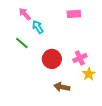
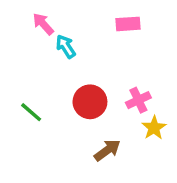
green line: (22, 43) -> (31, 112), moved
brown arrow: (62, 87) -> (107, 150), turned 133

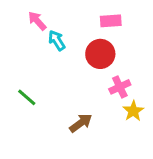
red circle: (90, 102) -> (100, 54), moved
brown arrow: (107, 150) -> (81, 123), moved

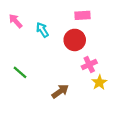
pink arrow: (37, 21) -> (15, 21), moved

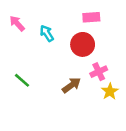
brown arrow: (60, 91) -> (71, 85), moved

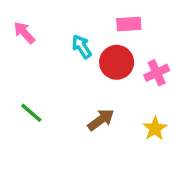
cyan arrow: (47, 33) -> (82, 47), moved
pink cross: (99, 72) -> (157, 73), moved

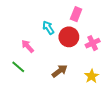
pink rectangle: (129, 24) -> (76, 14), turned -64
pink arrow: (24, 33) -> (28, 46), moved

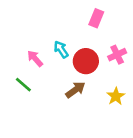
cyan arrow: (48, 28) -> (61, 49), moved
red circle: (69, 37) -> (86, 61), moved

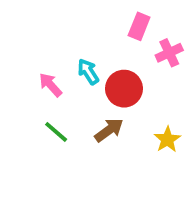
pink cross: (117, 55) -> (169, 53), moved
green line: (23, 85) -> (56, 132), moved

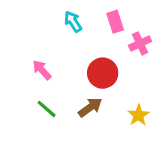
pink rectangle: (139, 26) -> (115, 22), turned -40
cyan arrow: (88, 72) -> (73, 22), moved

